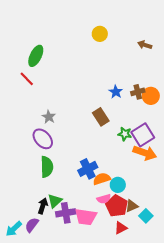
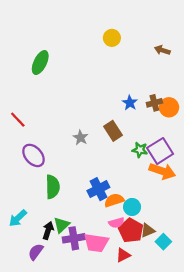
red line: (27, 79) -> (18, 120), moved
gray star: (49, 117) -> (81, 138), moved
purple ellipse: (43, 139) -> (34, 155), moved
red triangle: (121, 228) -> (123, 255), moved
cyan arrow: (14, 229) -> (18, 218), moved

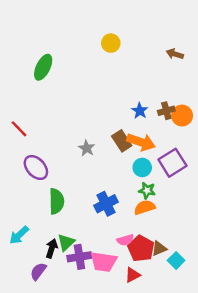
yellow circle: (112, 38) -> (111, 43), moved
green star: (140, 150) -> (147, 190), moved
orange arrow: (162, 171) -> (141, 142), moved
orange semicircle: (114, 200) -> (145, 207), moved
cyan circle: (132, 207) -> (142, 167), moved

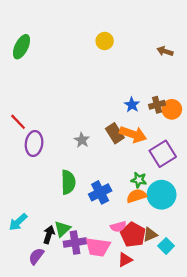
green ellipse: (43, 67) -> (21, 47), moved
purple ellipse: (36, 167) -> (34, 143), moved, turned 50
cyan circle: (142, 167) -> (162, 195), moved, size x1.6
green semicircle: (56, 201) -> (68, 182), moved

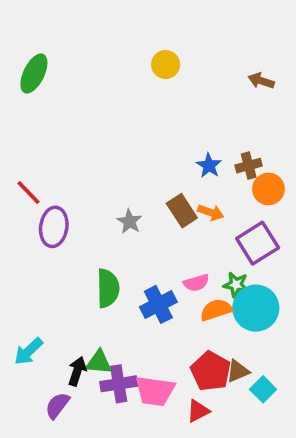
orange circle: (172, 109) -> (268, 189), moved
orange arrow: (133, 134) -> (211, 212), size x0.6
green star: (139, 180) -> (236, 285), moved
pink semicircle: (118, 227) -> (196, 283), moved
green triangle: (62, 229) -> (99, 362), turned 48

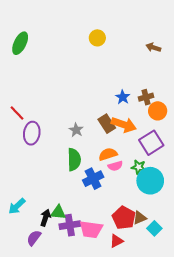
orange arrow: (211, 212) -> (124, 125), size x1.6
green semicircle: (108, 288) -> (74, 160), moved
orange semicircle: (216, 310) -> (108, 154), moved

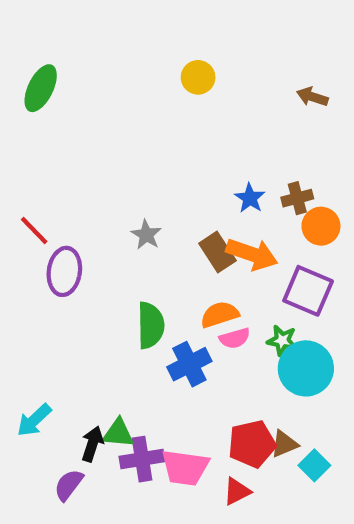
gray star: (76, 130) -> (146, 235), moved
purple square: (151, 143) -> (308, 291), turned -35
red pentagon: (124, 218) -> (252, 444), turned 30

